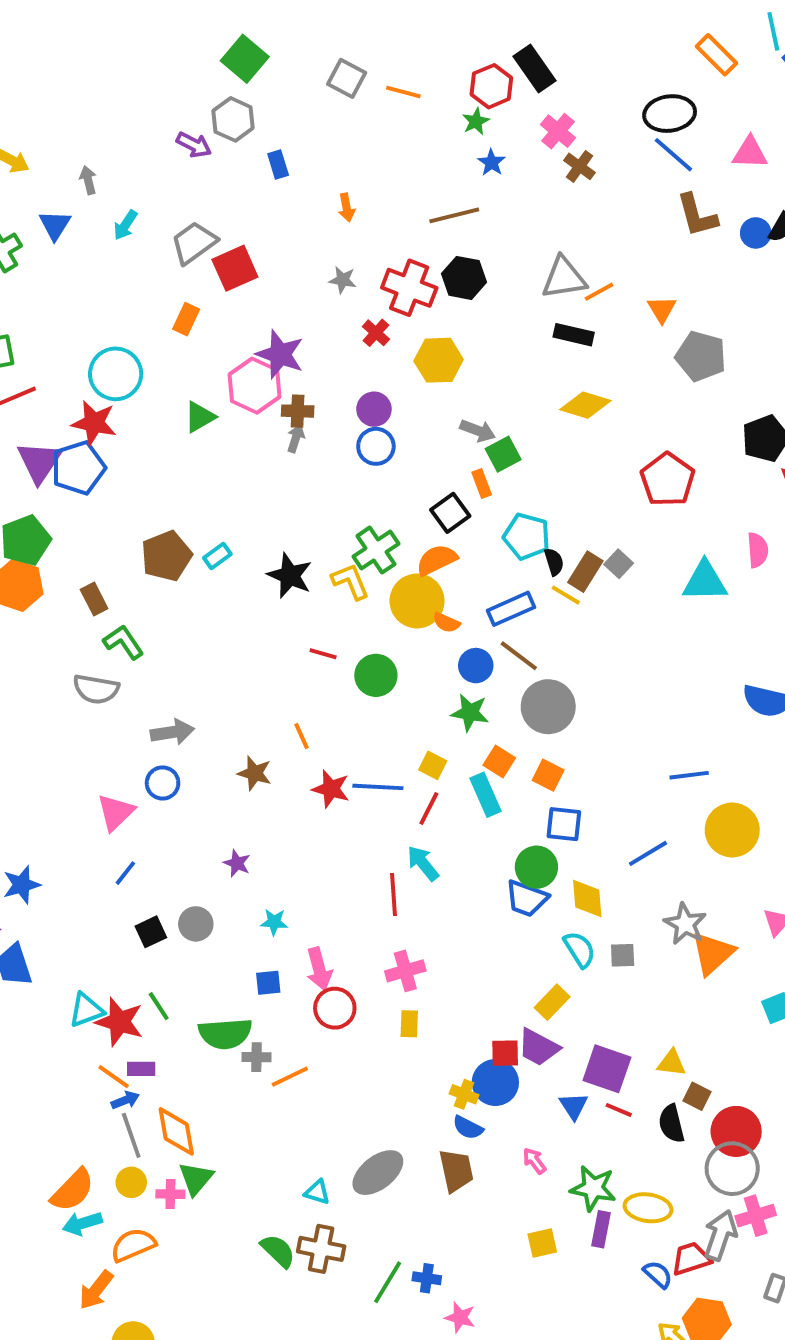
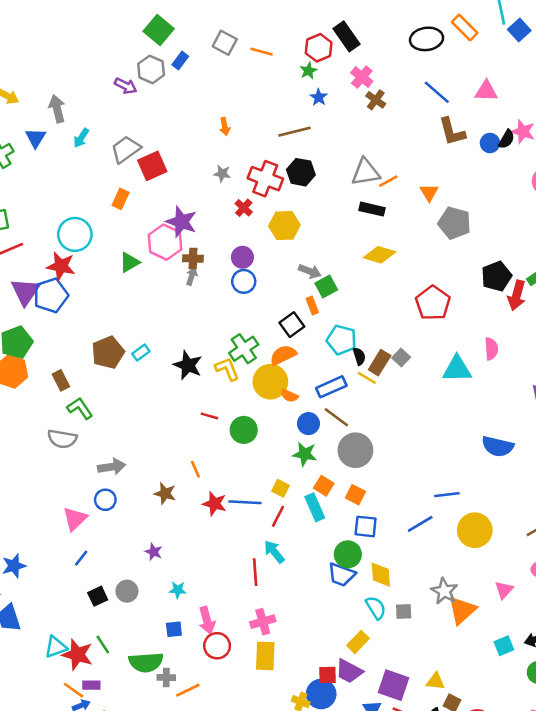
black ellipse: (670, 114) -> (427, 39), moved
blue rectangle: (278, 164) -> (180, 61), moved, turned 54
gray arrow: (88, 180) -> (57, 109), size x1.5
blue line: (648, 853) -> (420, 524), moved
yellow rectangle: (409, 1024) -> (265, 656), size x1.6

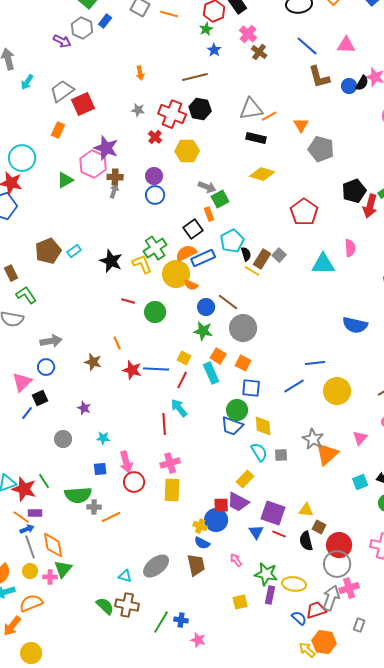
cyan pentagon: (341, 340) -> (232, 241), turned 30
blue rectangle: (331, 387) -> (203, 258), moved
black square: (98, 596) -> (40, 398), moved

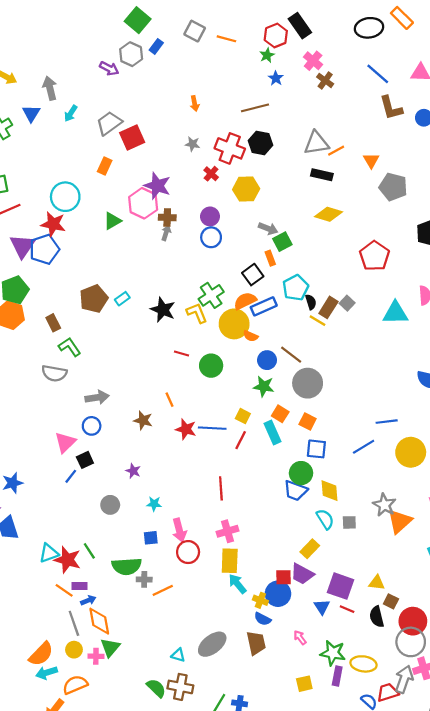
cyan arrow: (179, 408) -> (237, 584), moved
blue arrow: (27, 529) -> (88, 600), moved

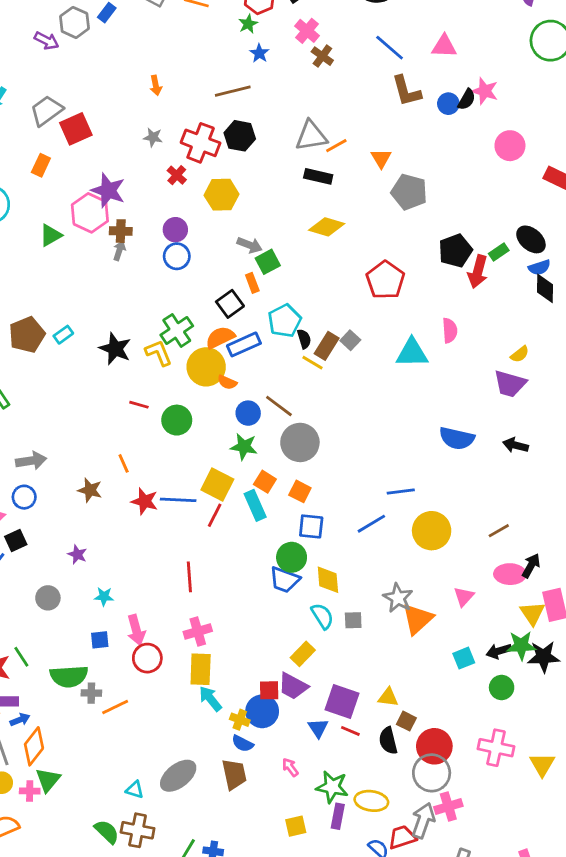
yellow square: (243, 416) -> (217, 484), size x1.6
orange diamond: (99, 621) -> (34, 746), turned 48

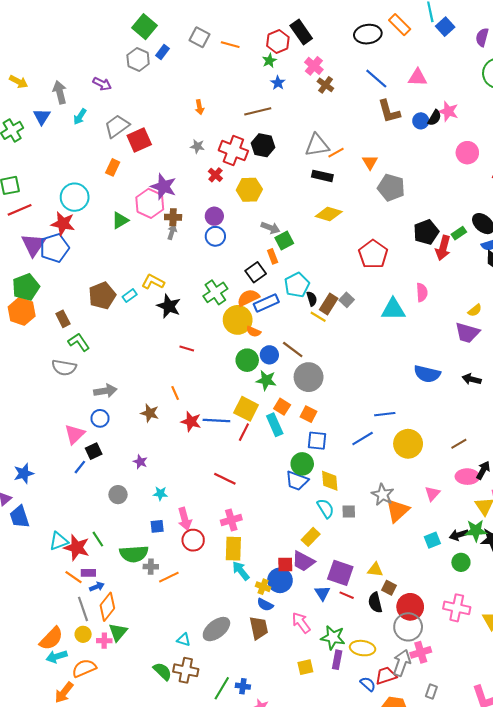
purple arrow: (47, 41) -> (102, 84), moved
yellow L-shape: (159, 353) -> (153, 282), moved, turned -40
green circle: (177, 420) -> (247, 360), moved
red line: (189, 577) -> (225, 479), turned -60
pink arrow: (290, 767) -> (301, 623), size x1.5

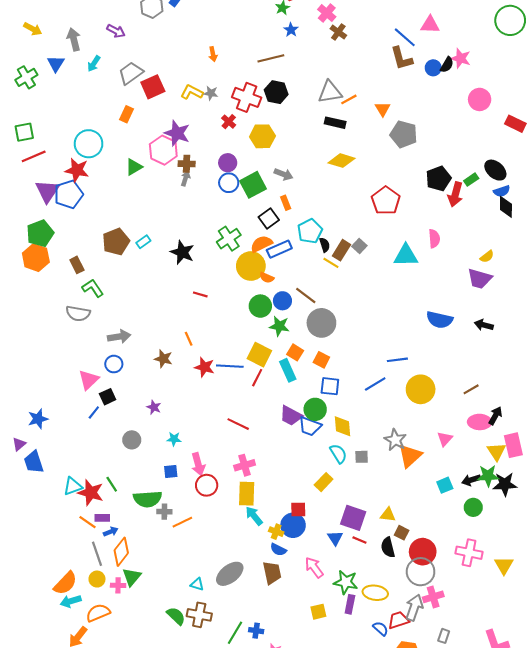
blue line: (376, 79) -> (405, 37), moved
green square: (284, 241) -> (253, 185), moved, size x1.4
yellow L-shape: (153, 282) -> (192, 92), moved
purple trapezoid: (303, 561) -> (291, 416), moved

